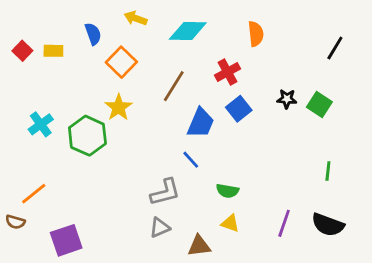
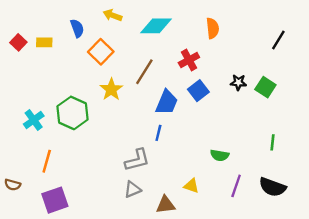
yellow star: (119, 107) -> (111, 89), moved
cyan cross: (41, 124) -> (34, 120), moved
blue line: (191, 160) -> (158, 133), turned 56
green semicircle: (227, 191) -> (220, 155), moved
orange line: (34, 194) -> (47, 161), moved, turned -35

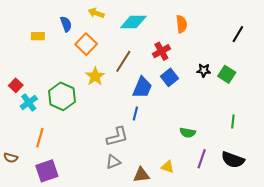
red square: (18, 42) -> (16, 85), moved
yellow triangle: (191, 186) -> (167, 167), moved

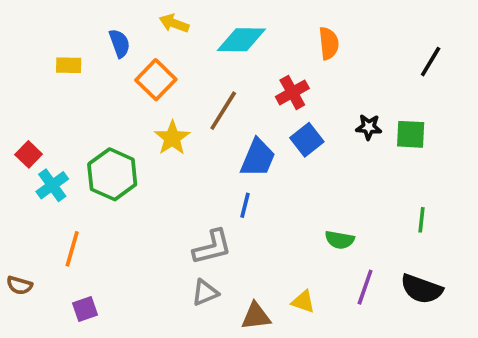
green square: (227, 74) -> (411, 134), turned -30
purple square: (47, 171) -> (85, 309), size x0.6

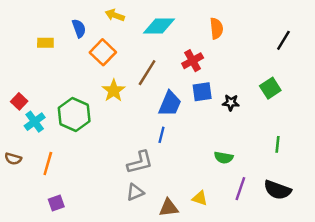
black star: (369, 127) -> (231, 103), moved
green square: (411, 134) -> (270, 88), turned -36
blue square: (307, 140) -> (202, 92), turned 30
brown semicircle: (19, 285) -> (13, 159), moved

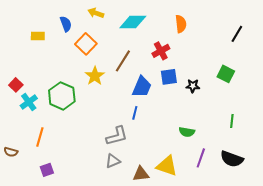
green square: (270, 88) -> (226, 74), turned -30
brown semicircle: (13, 159) -> (11, 152), moved
yellow triangle: (200, 198) -> (167, 166), size x1.6

